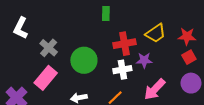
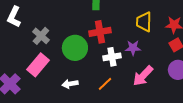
yellow trapezoid: (156, 33) -> (144, 22), turned 125
red cross: (125, 44) -> (100, 32), moved

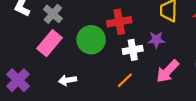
gray cross: (41, 36) -> (53, 14), moved
pink rectangle: (38, 65) -> (49, 43), moved
white arrow: (70, 84) -> (67, 80), moved

